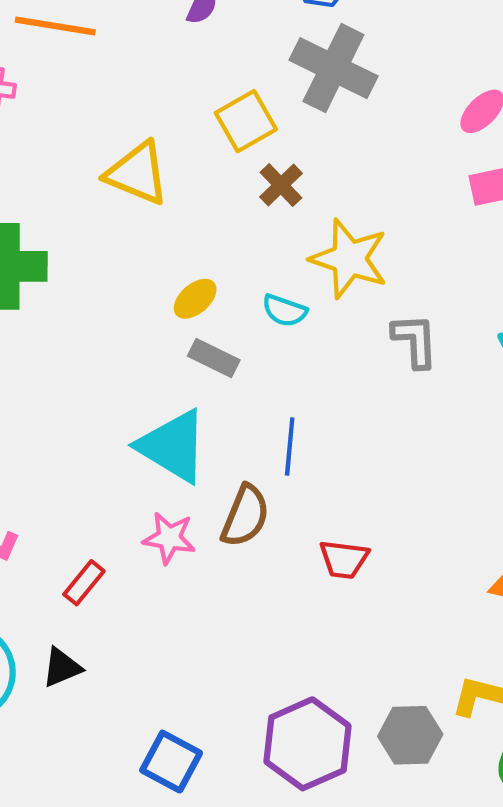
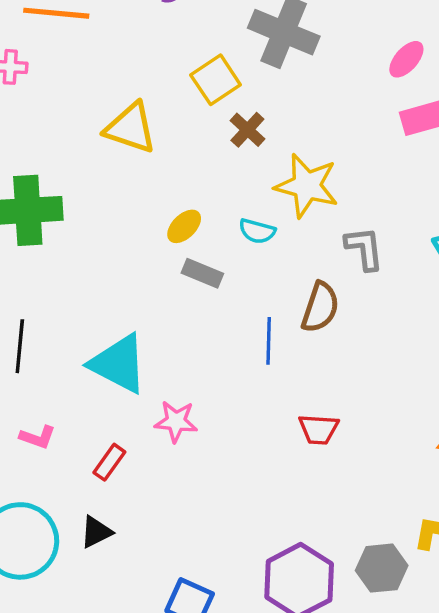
cyan triangle: (173, 446) -> (119, 364), moved
brown semicircle: (245, 516) -> (320, 307), moved

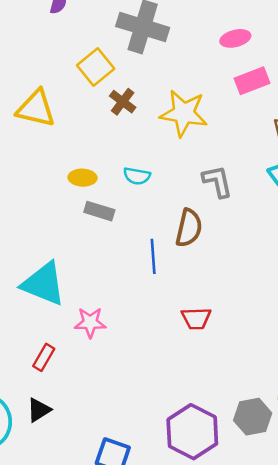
pink ellipse: (406, 59) -> (235, 38), turned 40
yellow star: (307, 186) -> (184, 113), moved
yellow ellipse: (184, 226) -> (83, 178), turned 52

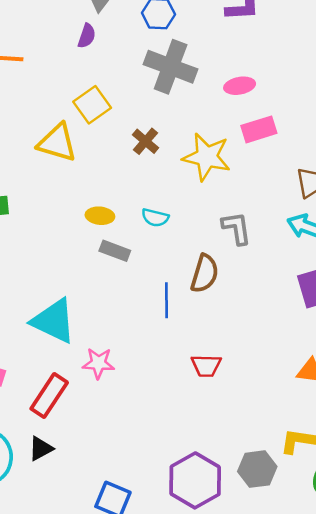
pink ellipse: (235, 38) -> (240, 86), moved
yellow square: (96, 67) -> (92, 105), moved
pink rectangle: (252, 81) -> (259, 129), moved
red rectangle: (44, 357) -> (49, 396), size x1.6

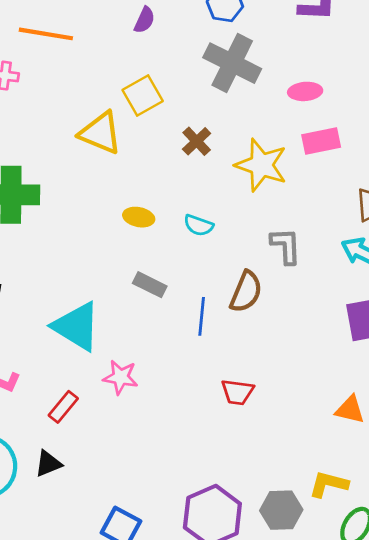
gray rectangle: (115, 251) -> (150, 285), moved
red rectangle: (49, 396) -> (63, 407), size x0.7

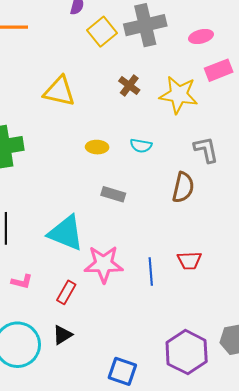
gray cross: (232, 63) -> (145, 25), turned -30
yellow square: (143, 96) -> (102, 32), moved
blue line: (202, 316) -> (151, 271), moved
pink star: (121, 377) -> (104, 264), size x1.5

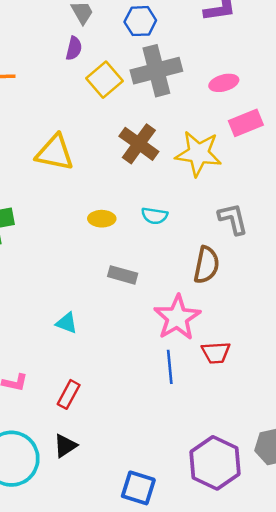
brown cross: (129, 86) -> (139, 144), size x1.5
cyan triangle: (66, 233) -> (67, 323), size x0.5
pink star: (104, 264) -> (177, 318), moved, turned -30

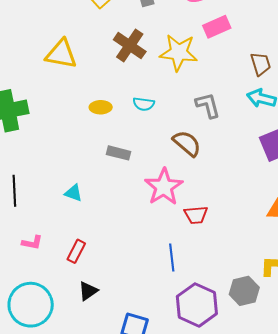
brown semicircle: (206, 265) -> (187, 143), turned -60
blue line: (170, 367) -> (172, 258), moved
black triangle: (65, 446) -> (88, 291), moved

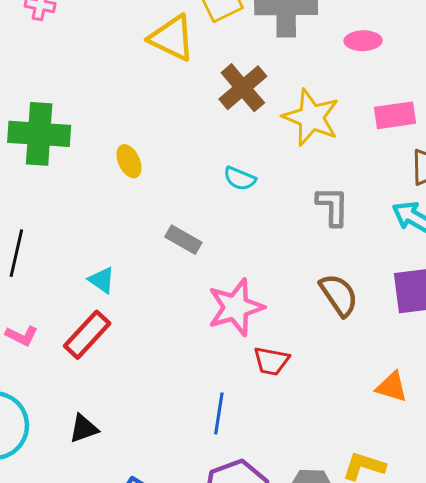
pink rectangle: (217, 27) -> (395, 115), moved
yellow triangle: (61, 54) -> (172, 38), moved
yellow ellipse: (101, 107) -> (129, 161), moved, turned 50
brown semicircle: (187, 143) -> (339, 295), moved
red rectangle: (76, 251) -> (87, 335), moved, size x1.4

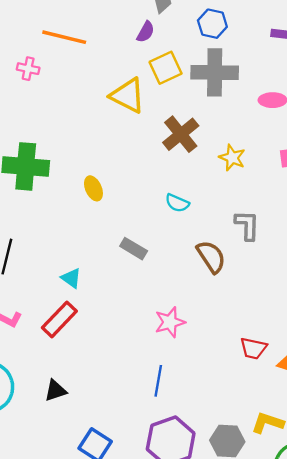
yellow star: (311, 117) -> (232, 158), size x0.6
brown semicircle: (339, 295) -> (211, 257), moved
pink star: (236, 307) -> (170, 322), moved, size x0.7
red trapezoid: (271, 361) -> (253, 348), moved

